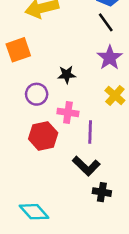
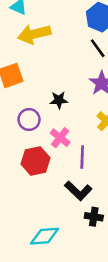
pink cross: (68, 112) -> (60, 138), turned 30
cyan diamond: (34, 212) -> (45, 236), moved, turned -52

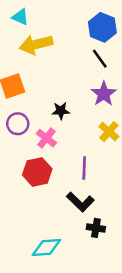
purple circle: (29, 120) -> (18, 124), moved
pink cross: (60, 138) -> (46, 138), moved

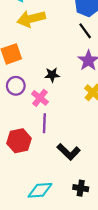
purple line: (84, 168) -> (44, 123), moved
red hexagon: (37, 172) -> (19, 141), moved
black cross: (96, 228) -> (81, 188), moved

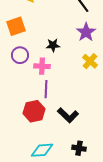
pink cross: (40, 98) -> (42, 66), turned -35
red hexagon: (19, 141) -> (34, 111), moved

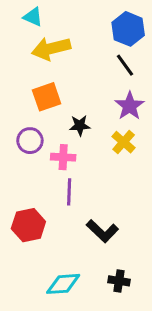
orange square: (16, 26) -> (47, 97), moved
yellow cross: (90, 61) -> (124, 142), moved
red hexagon: (34, 111) -> (28, 225), moved

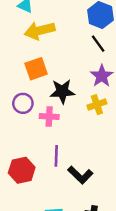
black star: (80, 125) -> (62, 91), size x1.5
yellow cross: (124, 142) -> (97, 105), turned 30
purple line: (69, 192) -> (56, 156), moved

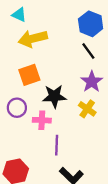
yellow cross: (97, 105) -> (87, 109), turned -36
purple line: (56, 156) -> (57, 145), moved

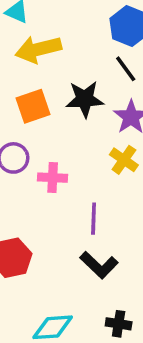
black star: (54, 96) -> (85, 99), moved
purple line: (57, 145) -> (94, 219), moved

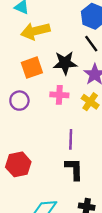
pink cross: (53, 178) -> (59, 95), moved
black L-shape: (99, 265) -> (74, 169), turned -135

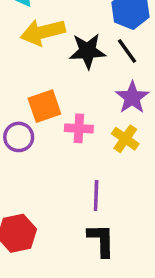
black star: (65, 63) -> (87, 51), moved
orange square: (32, 68) -> (44, 106), moved

